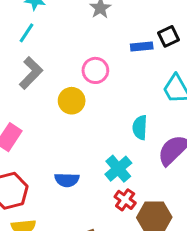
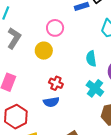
cyan cross: (118, 169) -> (95, 88), moved
red cross: (125, 200) -> (56, 83), moved

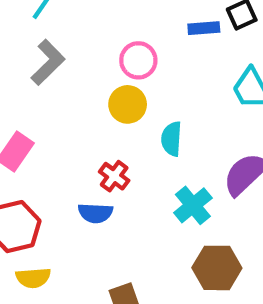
yellow circle: (44, 51) -> (128, 104), moved
cyan semicircle: (91, 59) -> (171, 139), moved

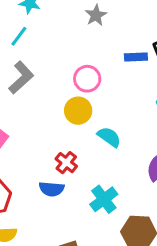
cyan semicircle: (171, 139) -> (109, 137), turned 120
cyan cross: (193, 205) -> (104, 199), moved

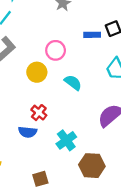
yellow circle: (78, 111) -> (37, 72), moved
cyan semicircle: (109, 137) -> (73, 83), moved

